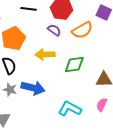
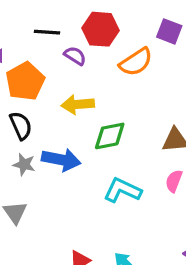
purple semicircle: (54, 30) -> (75, 56), moved
green diamond: (74, 65) -> (110, 136), moved

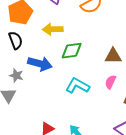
gray star: (24, 164) -> (16, 75), moved

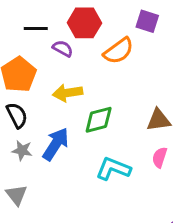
blue arrow: (40, 64) -> (56, 144), turned -65
gray star: (16, 75) -> (22, 150), moved

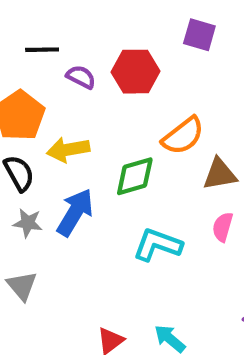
red hexagon: (84, 23) -> (136, 72), moved
orange semicircle: (119, 51) -> (183, 136), moved
yellow arrow: (68, 93) -> (68, 150), moved

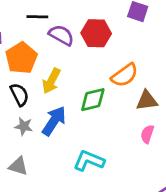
purple semicircle: (81, 77) -> (61, 35), size x1.4
yellow arrow: (68, 150) -> (51, 81), turned -55
cyan L-shape: (158, 245) -> (89, 161), moved
gray triangle: (22, 286) -> (18, 166), turned -35

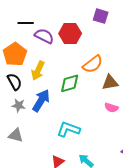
pink semicircle: (147, 134) -> (111, 108), turned -88

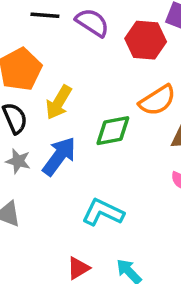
red hexagon: (70, 34) -> (146, 40), moved
purple semicircle: (44, 36) -> (92, 23), moved

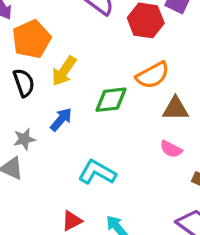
blue arrow: (59, 156) -> (61, 119), size x0.7
gray star: (18, 161) -> (24, 139), moved, turned -30

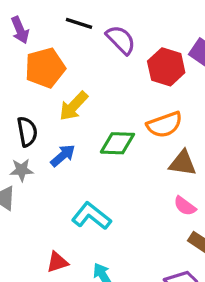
black semicircle: (24, 83) -> (27, 132), moved
pink semicircle: (171, 149) -> (185, 206), moved

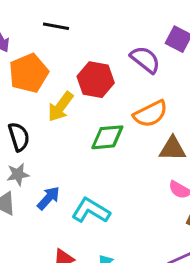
purple semicircle: (121, 40) -> (145, 60), moved
red hexagon: (166, 67) -> (96, 80), moved
blue arrow: (63, 156) -> (48, 198), moved

